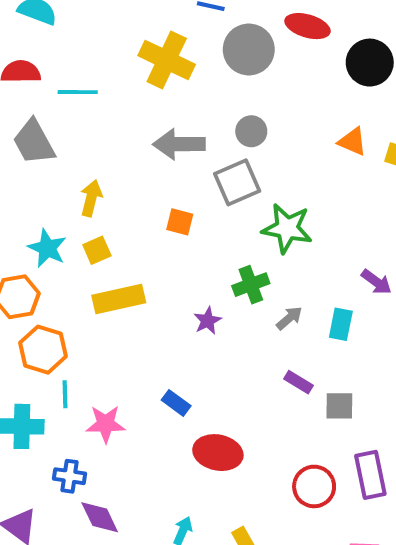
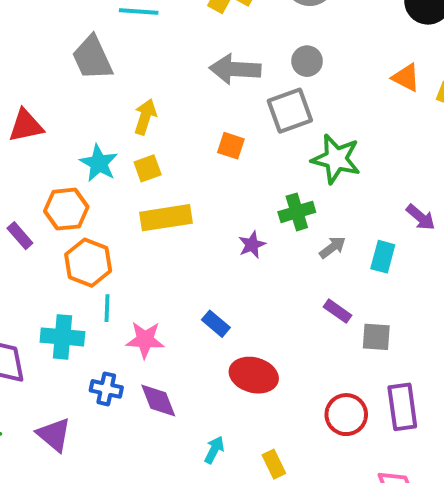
purple diamond: (100, 517) -> (158, 400), moved

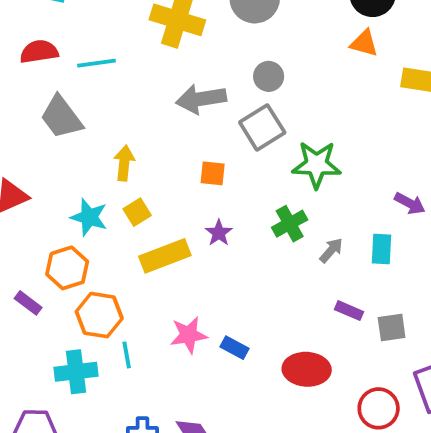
orange triangle: (406, 78) -> (364, 43), moved
purple star: (252, 245) -> (219, 233), moved
cyan cross: (62, 337) -> (76, 372), moved
pink star: (145, 340) -> (189, 335), moved
red ellipse: (254, 375) -> (307, 369), moved

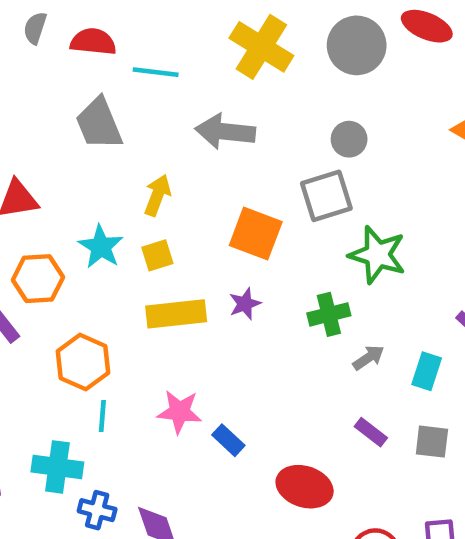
gray arrow: (201, 99) -> (225, 132), moved
orange square: (213, 173) -> (256, 234), size x1.6
orange hexagon: (67, 268) -> (38, 279), moved
gray square: (392, 328) -> (432, 442), moved
cyan cross: (76, 372) -> (57, 467), moved

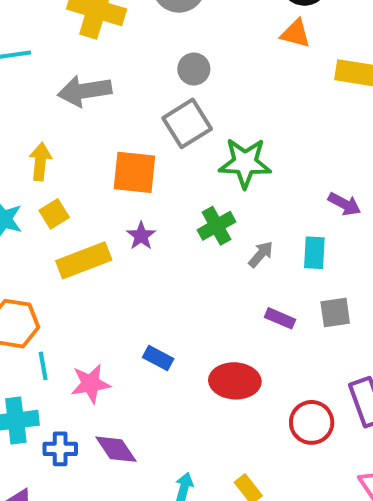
pink star: (179, 412) -> (91, 384), moved

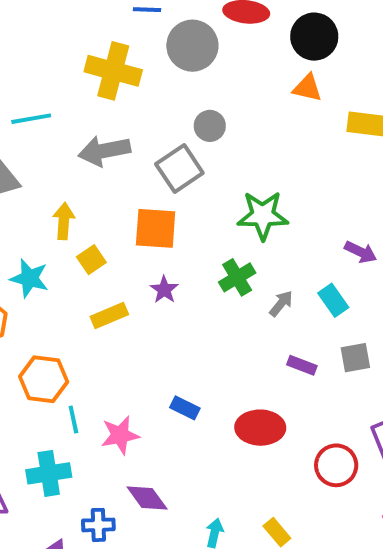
gray square: (187, 123) -> (179, 168), moved
yellow square: (54, 214) -> (91, 260), moved
cyan rectangle: (314, 253) -> (333, 300), turned -36
yellow rectangle: (84, 260) -> (109, 316), size x0.7
blue cross: (60, 449) -> (98, 525), moved

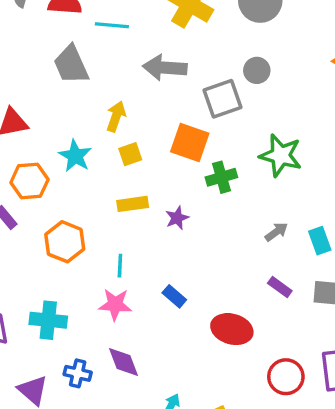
green cross: (237, 277) -> (221, 177), moved
purple star: (164, 290) -> (177, 218), moved
cyan line: (73, 419) -> (120, 266), moved

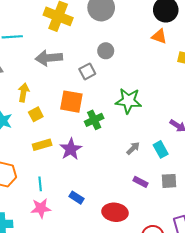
gray square: (223, 99) -> (87, 71), size x0.7
purple star: (177, 218) -> (71, 149), size x1.5

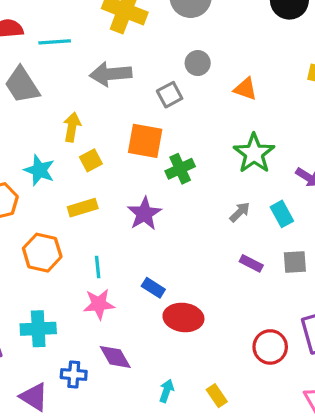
orange triangle: (159, 36) -> (245, 89), moved
green star: (128, 101) -> (254, 153), moved, turned 30
yellow rectangle: (42, 145) -> (83, 208), moved
red ellipse: (115, 212) -> (183, 317), moved

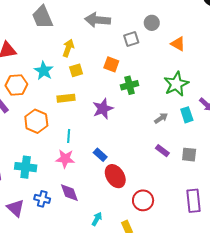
orange square: (145, 141) -> (111, 64), size x0.7
cyan rectangle: (282, 214) -> (187, 115), moved
red ellipse: (183, 317) -> (115, 176), turned 40
red circle: (270, 347) -> (143, 200), moved

